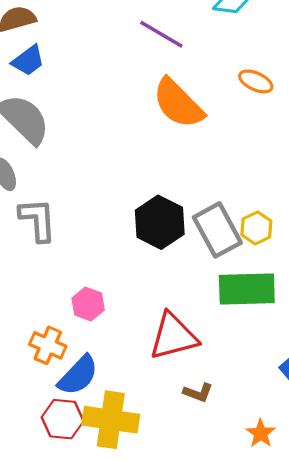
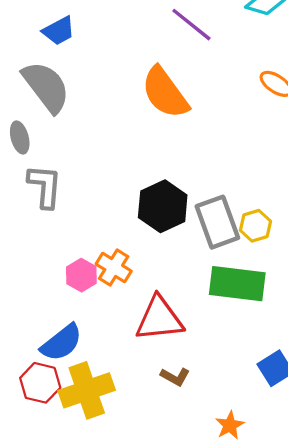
orange semicircle: (178, 103) -> (165, 93), moved
orange cross: (48, 345) -> (114, 268), moved
yellow cross: (111, 420) -> (87, 390), turned -36

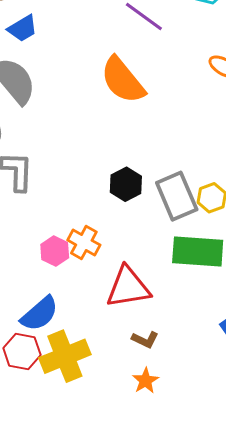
black hexagon: (163, 206) -> (126, 184), size x0.7
orange star: (230, 425) -> (145, 381), moved

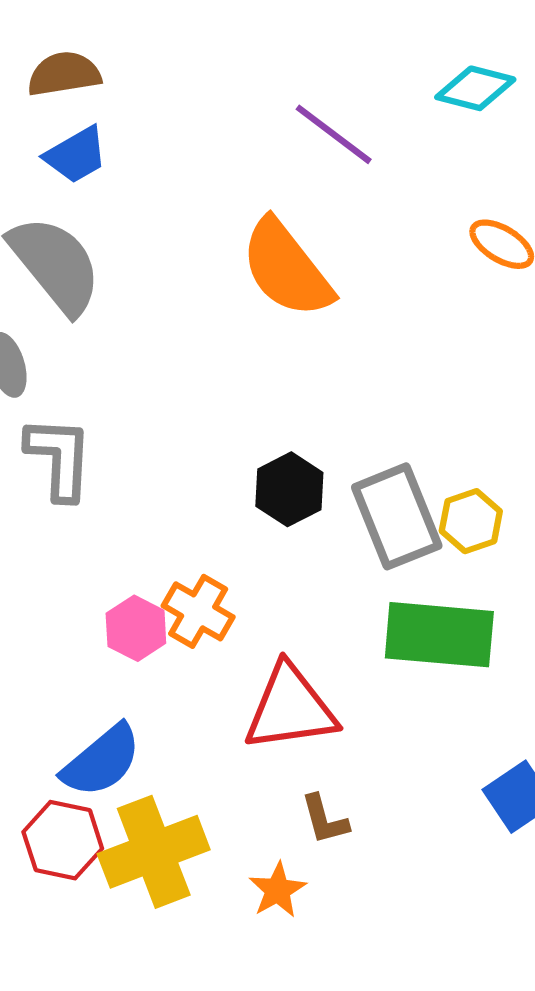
brown L-shape: (145, 340) -> (325, 820), turned 48
orange star: (145, 381) -> (278, 890), moved

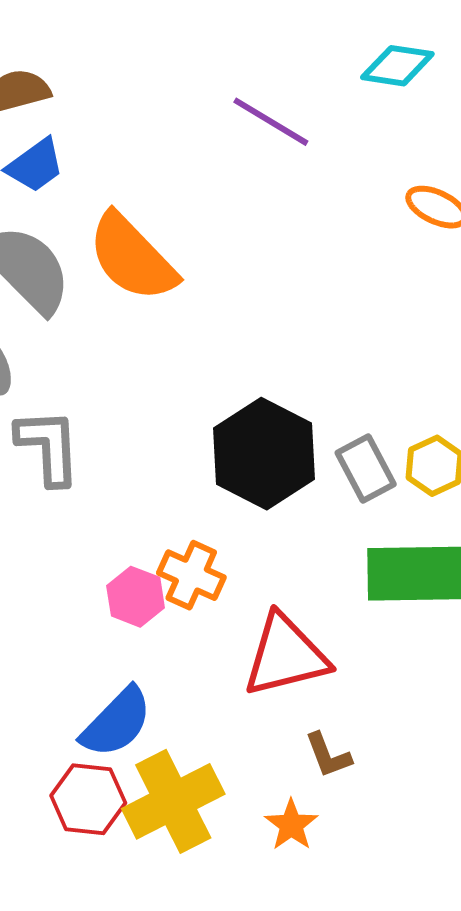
orange semicircle: (287, 269) -> (132, 257), moved
black hexagon: (289, 489) -> (264, 454), size x1.6
gray rectangle: (397, 516) -> (366, 468), size x0.7

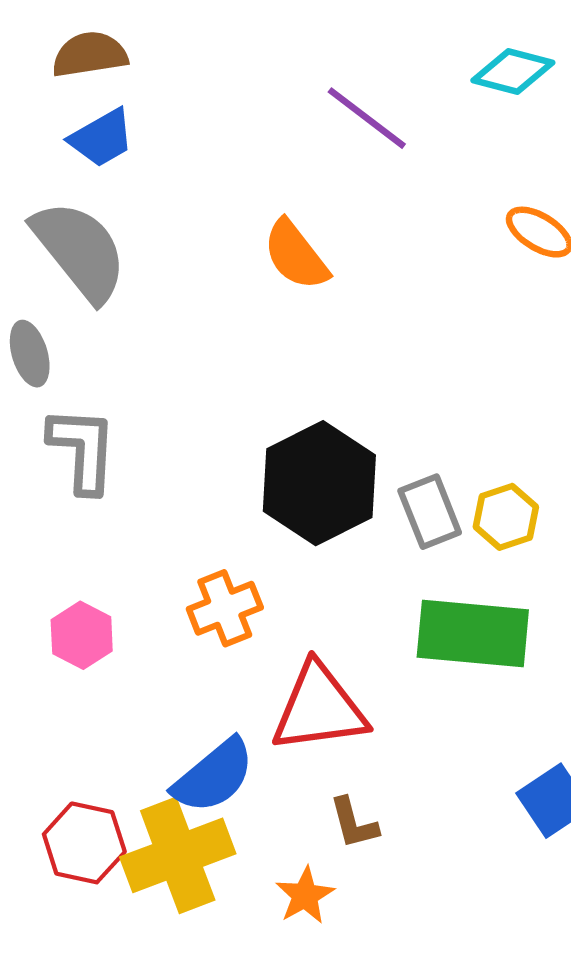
orange semicircle: (132, 257) -> (296, 255), moved, size x0.7
orange cross: (191, 575) -> (225, 608), turned 38
pink hexagon: (136, 597) -> (82, 635), moved
blue semicircle: (117, 722) -> (214, 776), moved

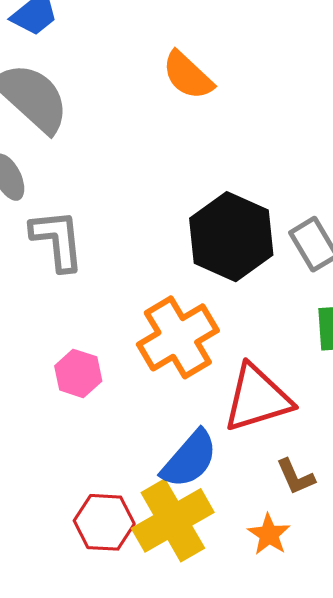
orange cross: (225, 608) -> (178, 337), size x1.5

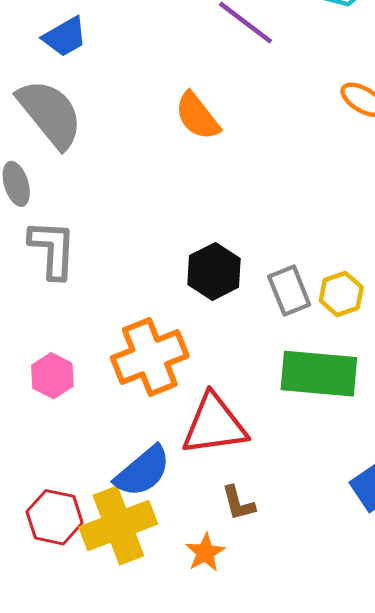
black hexagon: (231, 237) -> (214, 271), size x0.7

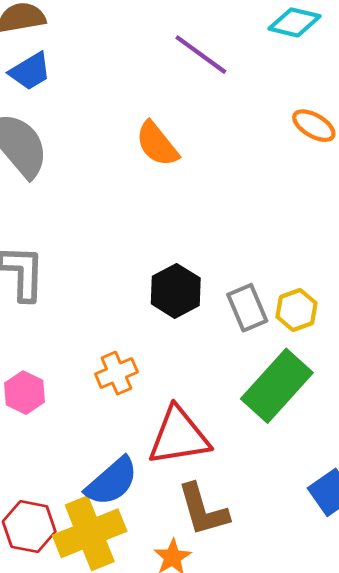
orange cross: (150, 357) -> (116, 373), size x0.6
green rectangle: (319, 374) -> (277, 386), turned -52
brown L-shape: (238, 503) -> (203, 510), size x1.6

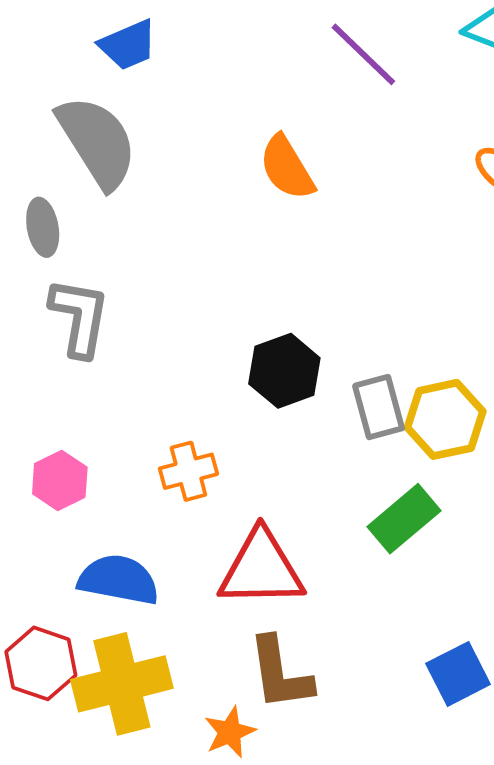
yellow hexagon: (297, 310) -> (445, 419), size x1.4
green rectangle: (277, 386) -> (404, 519), size x0.7
blue semicircle: (112, 481) -> (119, 580), moved, turned -136

